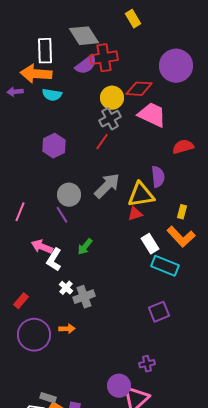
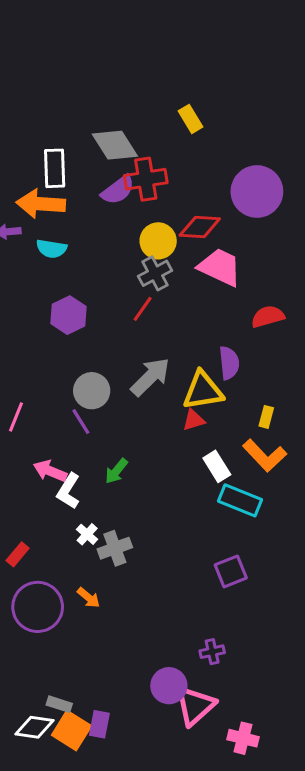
cyan semicircle: (52, 95) -> (52, 249), moved
orange arrow: (67, 329) -> (89, 598), turned 42

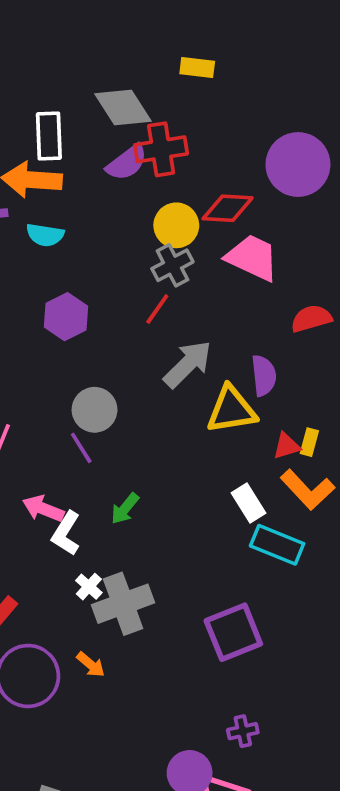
yellow rectangle: (191, 119) -> (197, 68), moved, turned -52
gray arrow: (150, 377) -> (188, 364), moved
red triangle: (194, 420) -> (287, 446), moved
gray cross: (115, 548) -> (123, 604), size x1.4
purple square: (231, 571) -> (233, 632), moved, size x1.4

